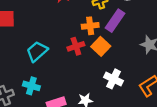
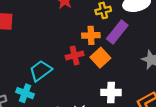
cyan trapezoid: (37, 51) -> (41, 71), moved
white cross: (114, 79) -> (111, 92), turned -30

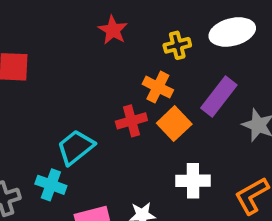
purple rectangle: (117, 32) -> (219, 96), moved
orange cross: (91, 35) -> (158, 87), turned 30

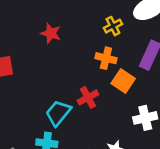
red star: (113, 30) -> (51, 33), moved
red cross: (131, 121) -> (88, 97), moved

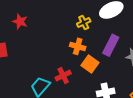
red star: (51, 33) -> (20, 21), moved

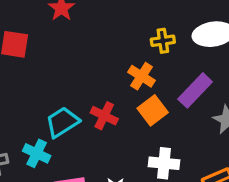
red cross: (63, 76) -> (104, 116), turned 35

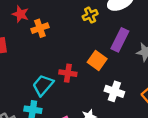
orange cross: (142, 76) -> (40, 28), moved, turned -35
white cross: (164, 163) -> (114, 91), turned 30

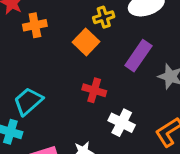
orange square: (97, 60) -> (86, 42), moved
red cross: (68, 73) -> (94, 90), moved

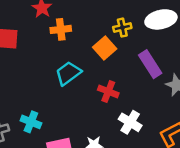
purple rectangle: (138, 56) -> (150, 64), turned -72
cyan trapezoid: (28, 101) -> (68, 73), moved

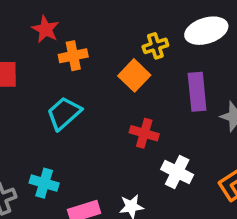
purple rectangle: (150, 64) -> (197, 92), turned 32
cyan trapezoid: (68, 73) -> (64, 113), moved

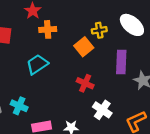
white ellipse: (206, 31) -> (132, 25), turned 50

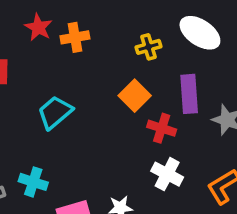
orange cross: (48, 29) -> (75, 37), moved
orange square: (84, 47) -> (135, 96), moved
red cross: (85, 83) -> (162, 128), moved

